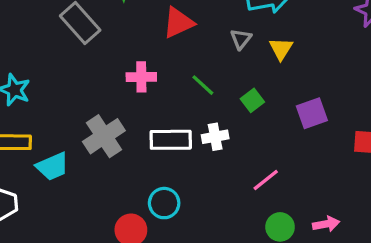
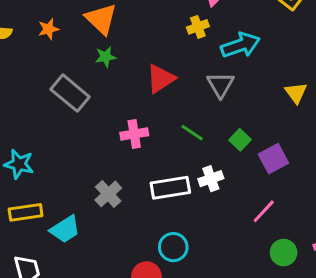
gray triangle: (241, 39) -> (221, 85), size x1.4
yellow triangle: (281, 49) -> (296, 93), moved
purple square: (312, 113) -> (273, 159), moved
gray cross: (104, 136) -> (108, 194), size x0.7

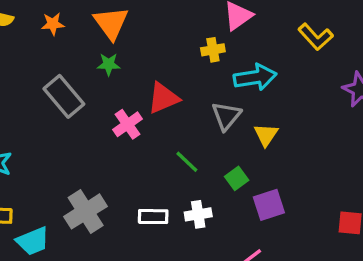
yellow triangle: (296, 93) -> (266, 135), moved
pink cross: (134, 134) -> (127, 124), moved, turned -36
white rectangle: (170, 188) -> (153, 217), size x0.7
gray cross: (108, 194) -> (86, 211), size x1.4

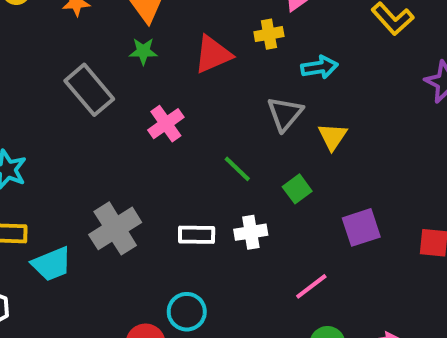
cyan arrow: (255, 77) -> (320, 67), size x0.7
red triangle: (163, 98) -> (213, 54), moved
purple square: (269, 205) -> (361, 227), moved

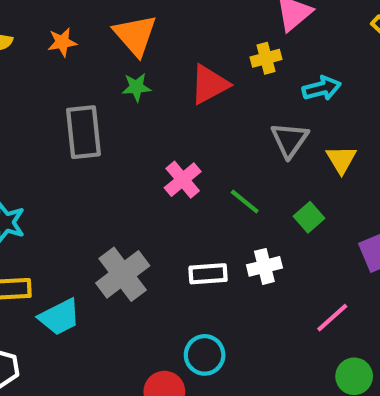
gray rectangle: (89, 90) -> (84, 132), turned 39
pink cross: (166, 124) -> (183, 180), moved

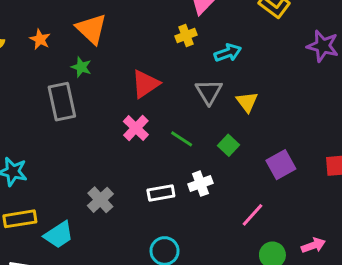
orange star: (62, 42) -> (40, 39), turned -30
red triangle: (209, 84) -> (145, 84), moved
green star: (136, 87) -> (81, 67), moved, turned 30
gray cross: (123, 274) -> (100, 200), size x0.7

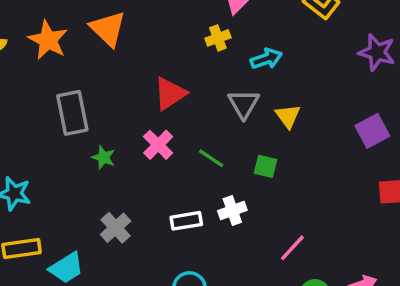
orange star: (40, 39) -> (48, 40), size x1.6
green star: (81, 67) -> (103, 157), moved
green square: (228, 145) -> (266, 166), turned -30
purple square: (281, 165) -> (372, 131), moved

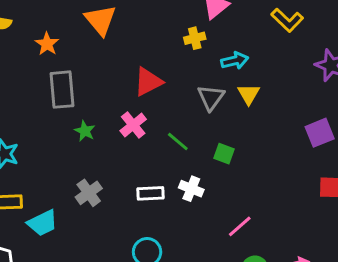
orange star: (48, 40) -> (47, 44), moved, size x0.7
yellow triangle: (288, 116) -> (249, 94), moved
white cross: (232, 211) -> (191, 189), turned 35

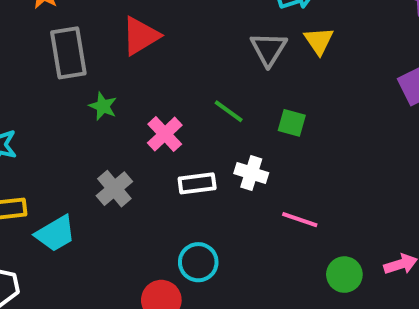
red triangle: (148, 82) -> (141, 36), moved
pink cross: (133, 125) -> (165, 134), moved
pink line: (240, 226) -> (300, 220), moved, turned 64

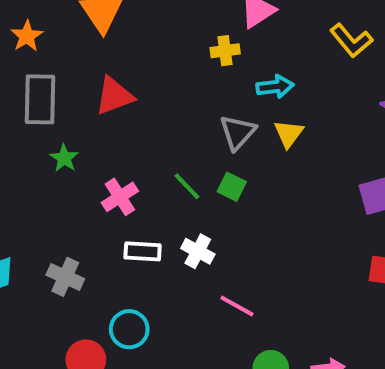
green square: (292, 123) -> (232, 187), moved
gray cross: (114, 189) -> (65, 277), moved, turned -36

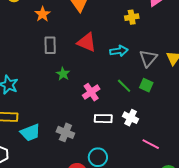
yellow cross: (225, 51) -> (132, 17), moved
cyan arrow: (275, 87) -> (119, 51), moved
red triangle: (114, 96) -> (87, 42), turned 45
gray rectangle: (40, 99) -> (50, 45), size x0.7

